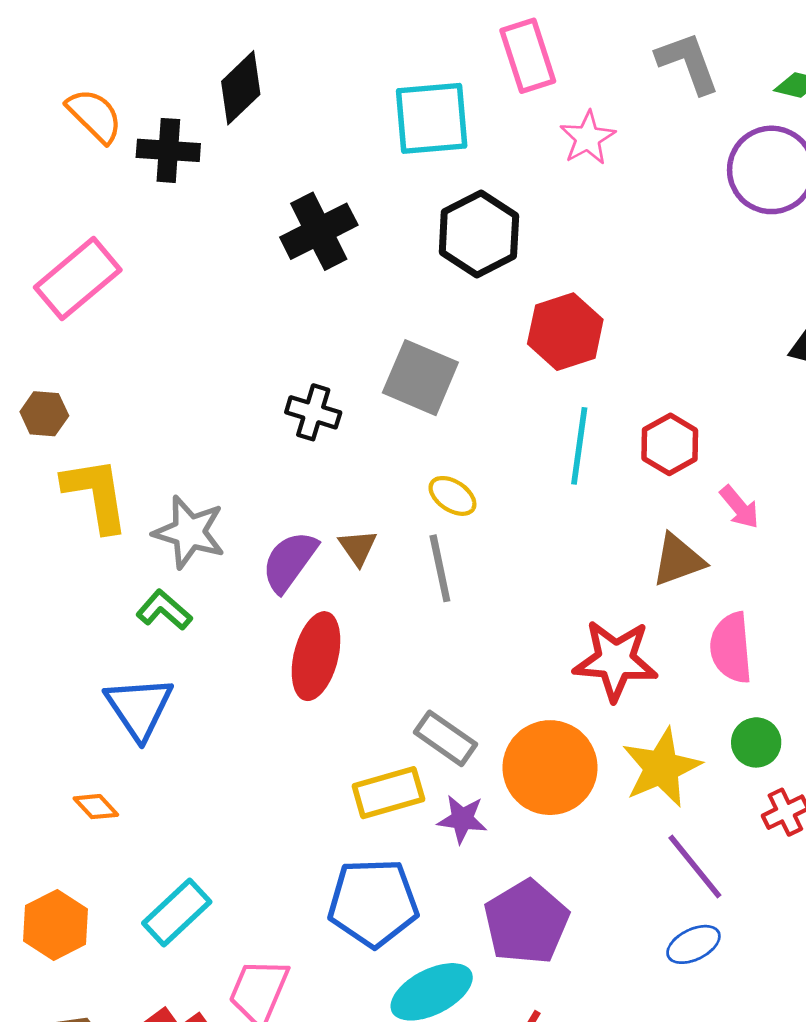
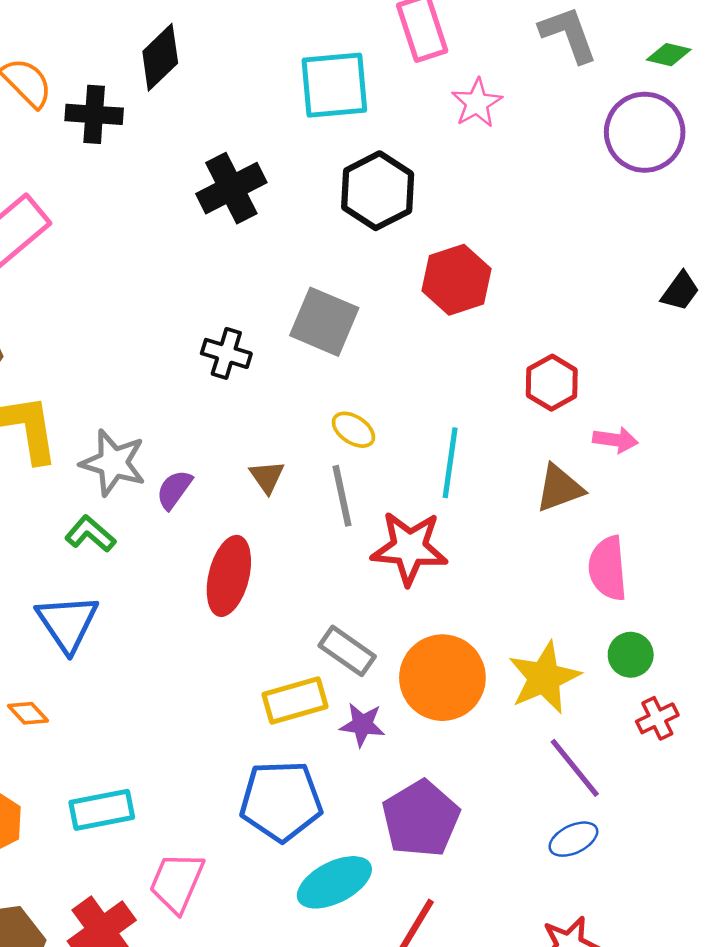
cyan line: (579, 446) -> (450, 463), moved
pink arrow: (739, 507) -> (615, 440), turned -42
purple semicircle: (290, 561) -> (174, 489), moved, size x0.7
red star: (615, 660) -> (409, 548), moved
cyan rectangle: (177, 912) -> (102, 810), turned 32

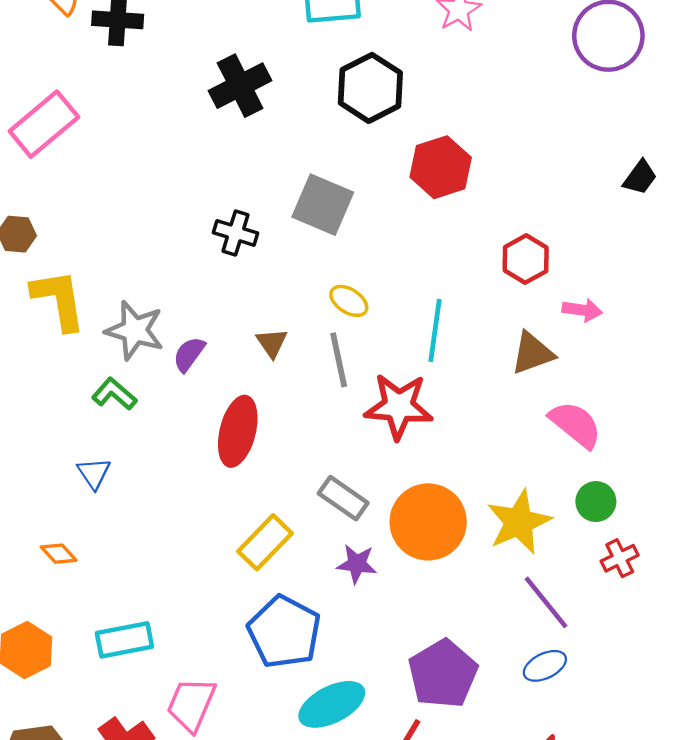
pink semicircle: (608, 568) -> (575, 424), turned 134
blue triangle: (67, 623) -> (94, 473), size x0.6
yellow rectangle: (295, 701) -> (265, 542), moved, turned -30
blue pentagon: (281, 801) -> (284, 632), turned 30
purple pentagon: (421, 819) -> (443, 674), moved

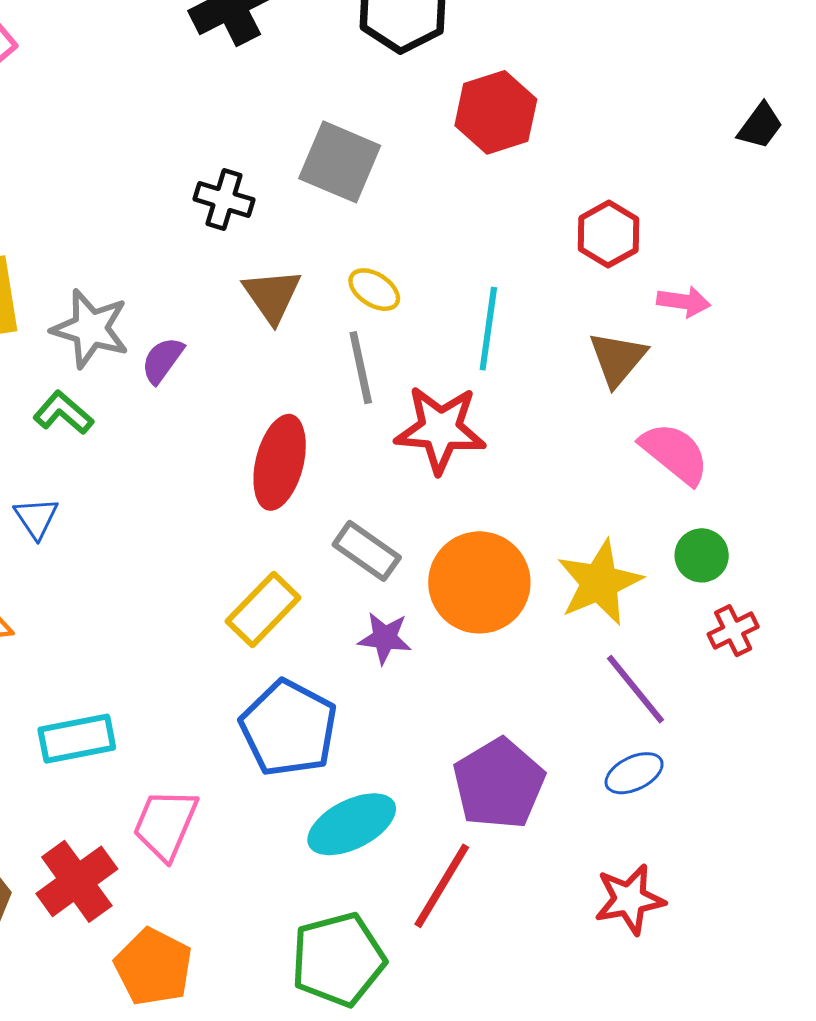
brown triangle: (272, 343) -> (272, 296), moved, size x1.4
brown triangle: (532, 353) -> (618, 359), turned -30
red ellipse: (238, 431) -> (280, 462), moved

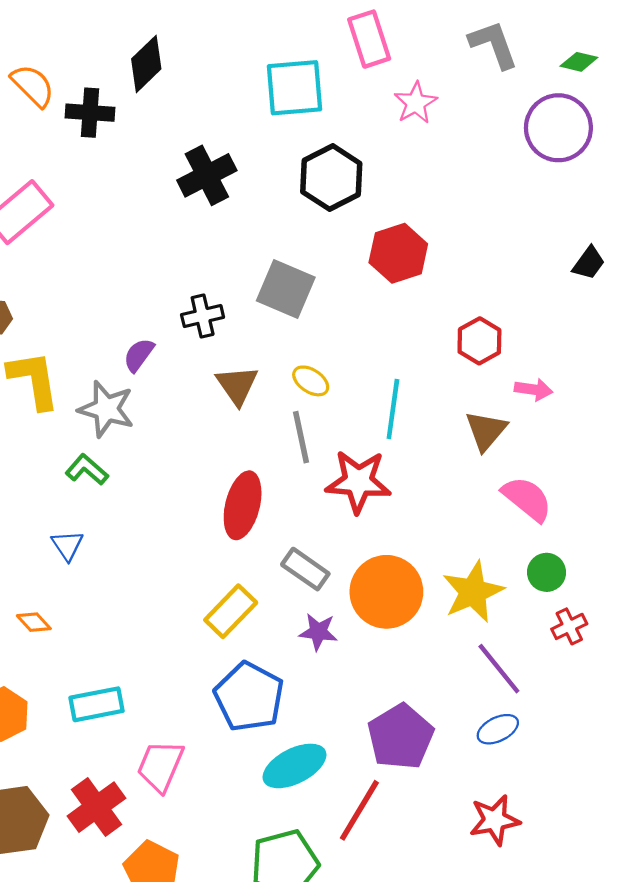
black cross: (224, 199) -> (203, 316), turned -30
purple semicircle: (162, 360) -> (139, 355), moved

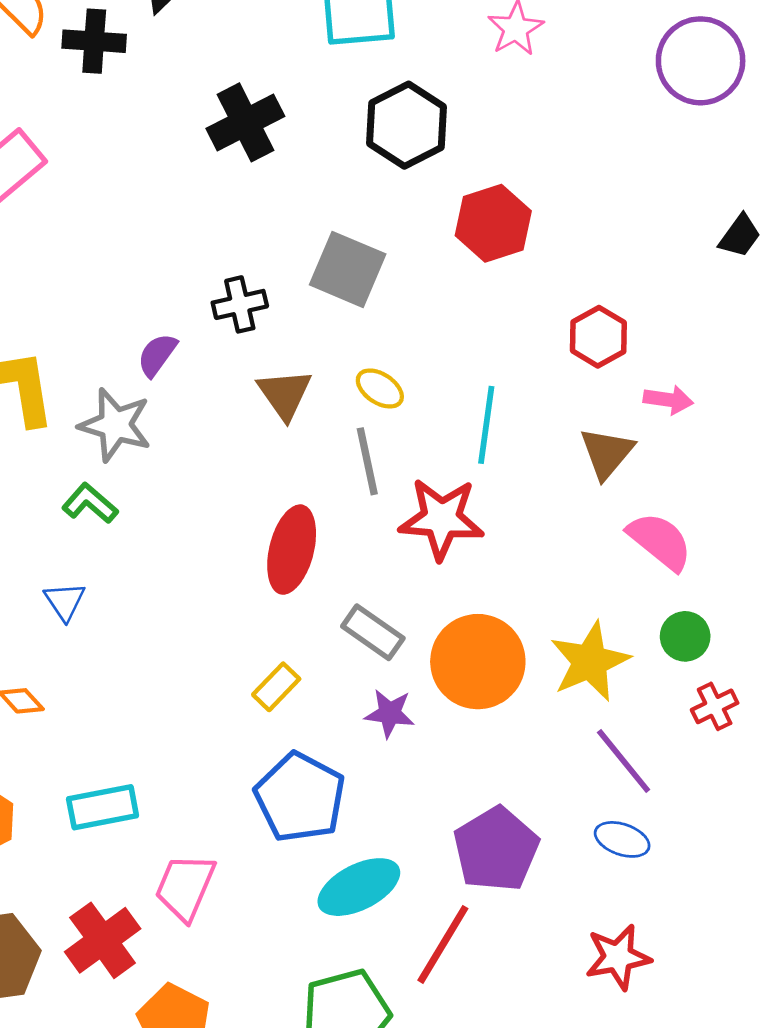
yellow rectangle: (231, 611) -> (276, 687), size x0.7
blue ellipse: (498, 729) -> (622, 839), turned 45

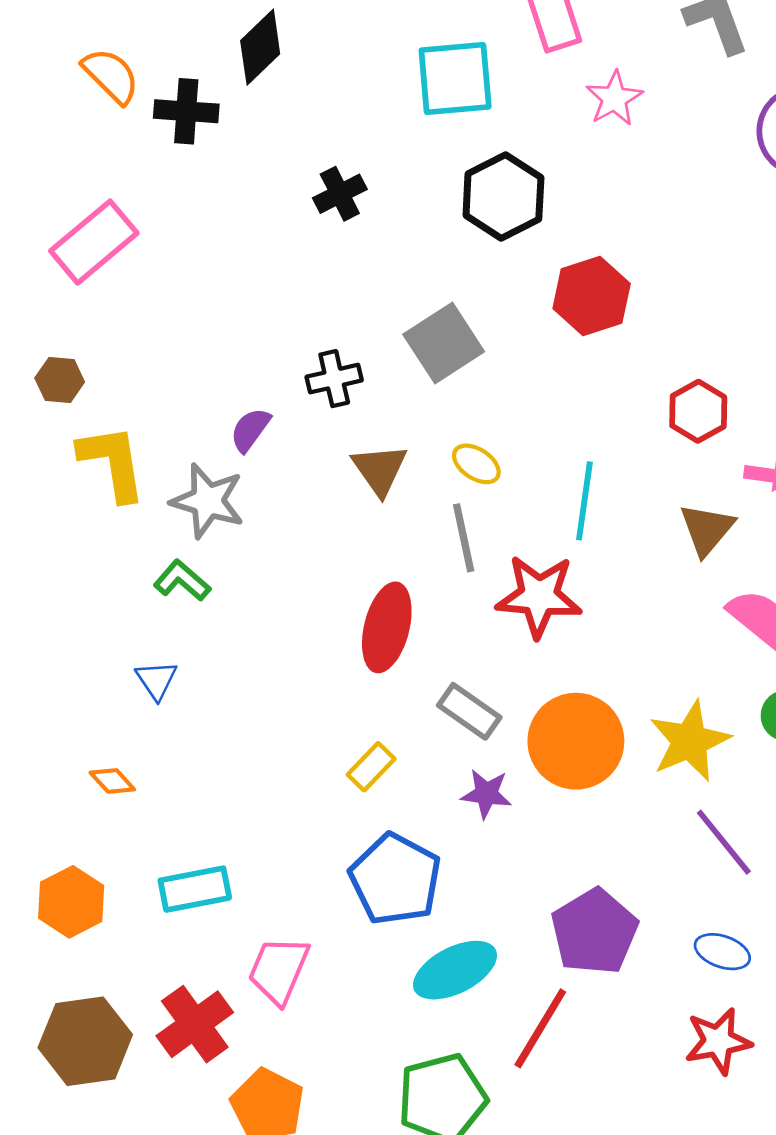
black cross: (245, 122) -> (340, 194), size x0.7
gray square: (348, 269) -> (444, 343), turned 34
blue ellipse: (622, 839) -> (722, 952), moved

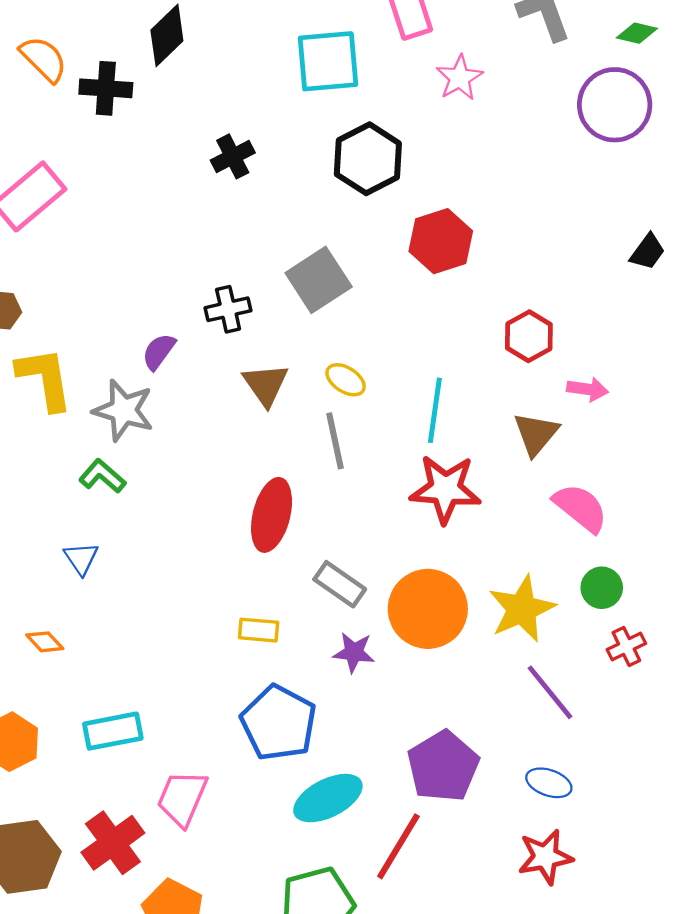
red star: (539, 596) -> (445, 489), moved
yellow rectangle: (371, 767) -> (259, 630), turned 51

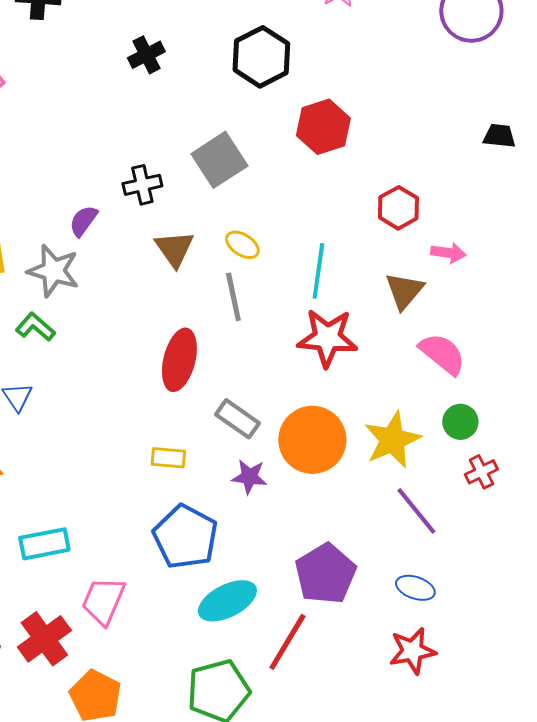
black trapezoid: (648, 252) -> (499, 136), turned -120

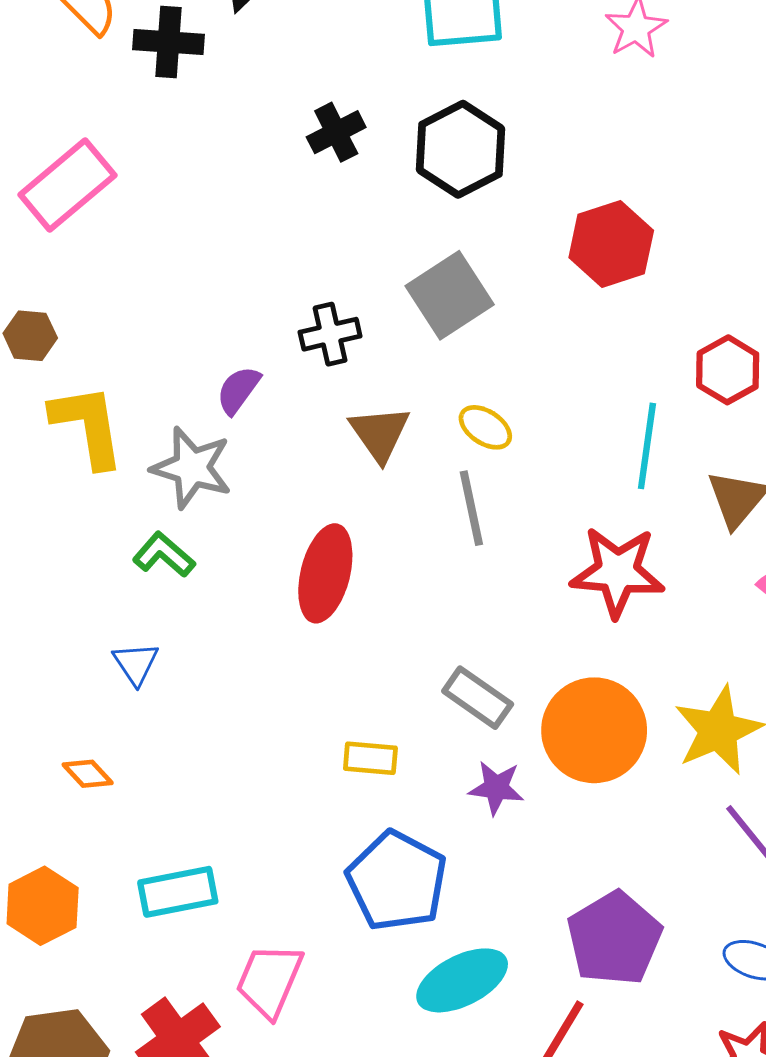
black hexagon: (261, 57) -> (461, 149), moved
cyan line: (318, 271) -> (647, 446), moved
red ellipse: (179, 360) -> (325, 573), moved

